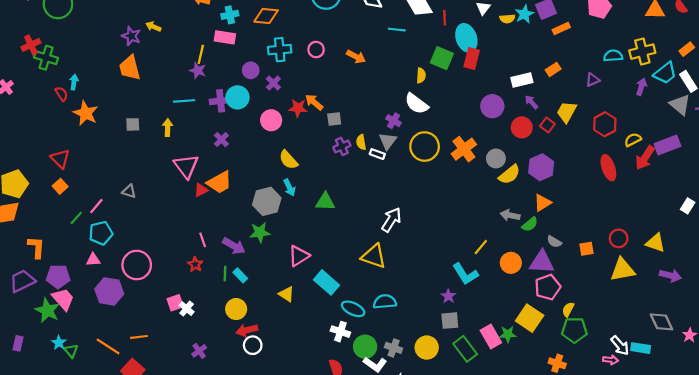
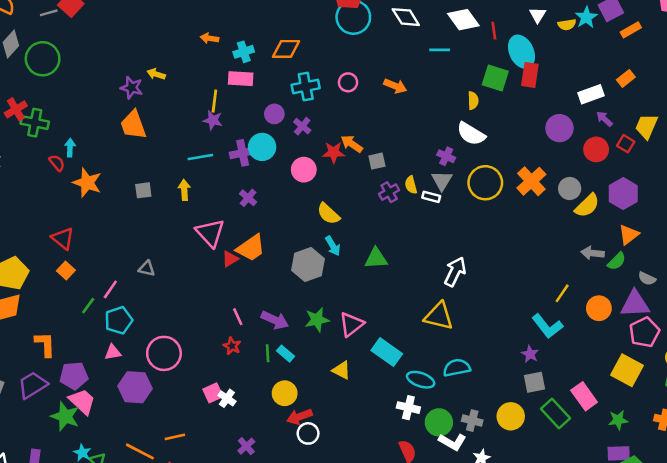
green star: (260, 232) -> (317, 320), moved
green star: (508, 334) -> (618, 420), moved

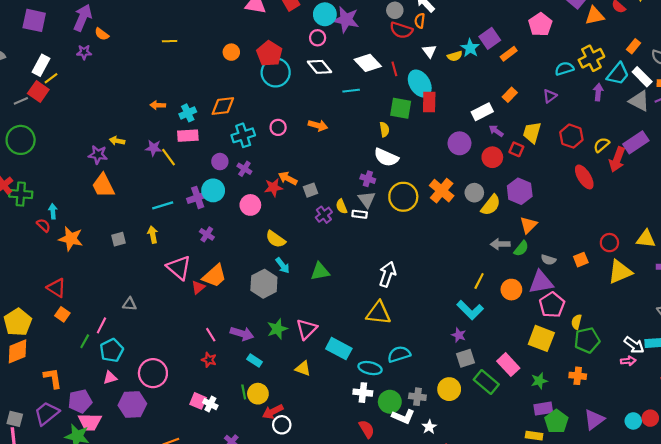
yellow line: (214, 101) -> (169, 157), turned -36
purple star: (213, 120) -> (153, 148), moved
green line: (268, 353) -> (244, 392), moved
pink square: (213, 393) -> (198, 401), turned -35
pink trapezoid: (82, 401) -> (90, 422), turned 145

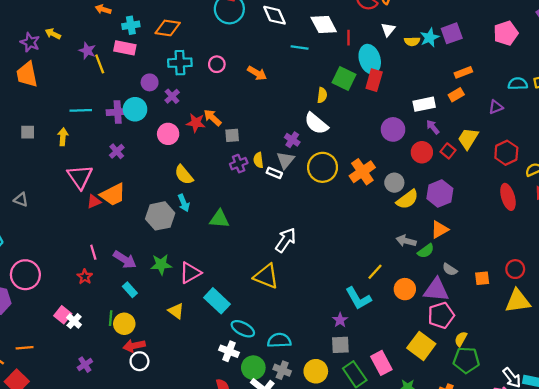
orange rectangle: (509, 54) -> (463, 72), moved
cyan semicircle: (399, 354) -> (279, 340), moved

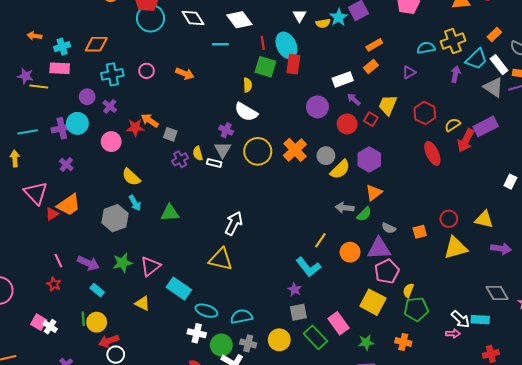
red line: (348, 38) -> (263, 43), moved
yellow line: (100, 64) -> (39, 87), turned -54
gray square: (232, 135) -> (170, 134), turned 32

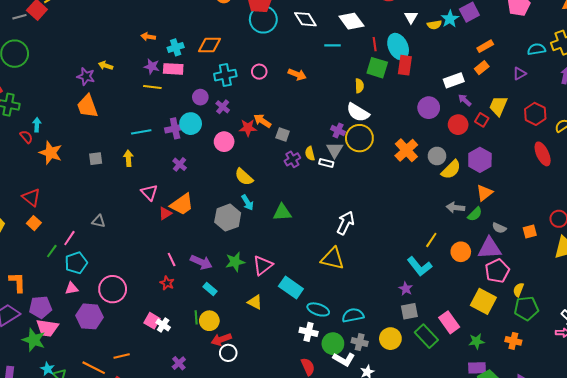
purple star: (25, 76) -> (152, 66), moved
yellow circle: (258, 151) -> (359, 138), moved
pink triangle: (36, 193) -> (149, 192), size x0.7

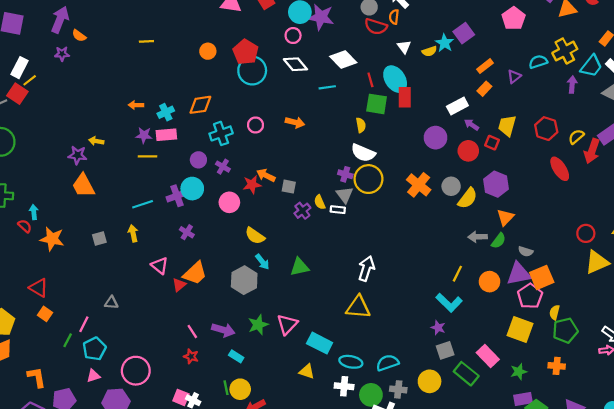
purple triangle: (520, 74) -> (514, 76), moved
orange square: (530, 232) -> (542, 277), moved, size x1.6
yellow triangle: (255, 302) -> (307, 371), moved

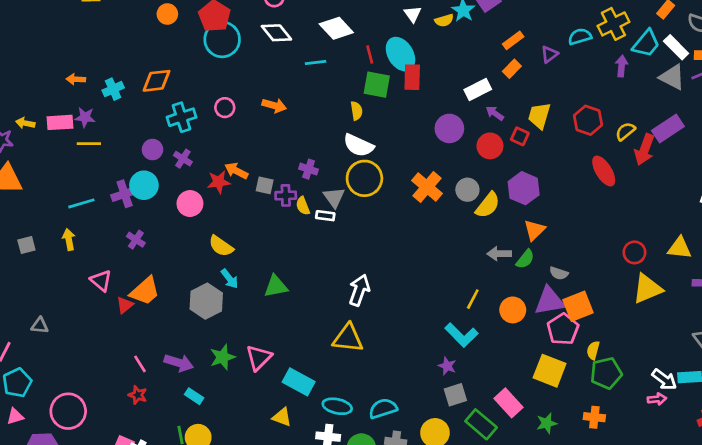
pink rectangle: (166, 135) -> (60, 122), moved
purple cross: (345, 174) -> (309, 169), moved
purple cross: (302, 211) -> (286, 195), moved, turned 35

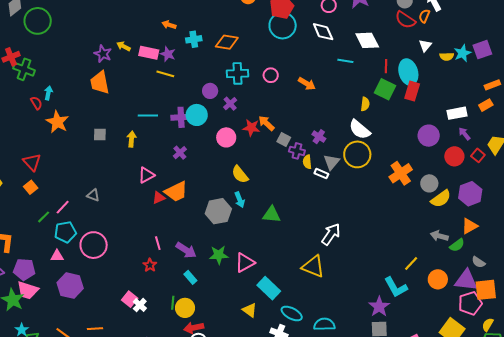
pink triangle: (101, 281) -> (146, 175), turned 36
purple star: (447, 366) -> (379, 307), size x1.5
pink circle: (68, 411) -> (94, 245), moved

